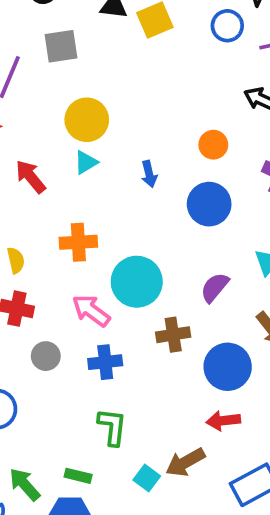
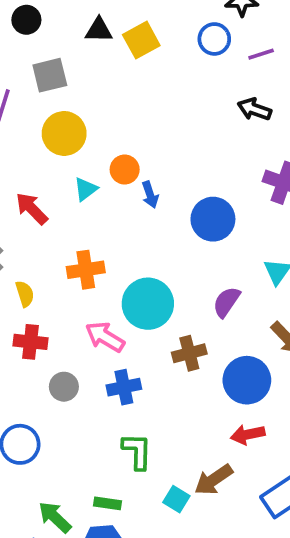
yellow circle: (87, 120) -> (64, 133), moved
orange circle: (213, 145) -> (125, 170), moved

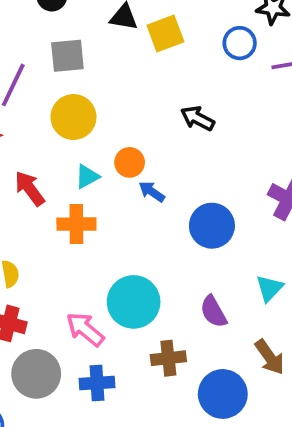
black arrow: (254, 109) -> (198, 118), moved
blue arrow: (150, 195) -> (152, 192), turned 135
orange cross: (86, 270) -> (76, 224), moved
purple semicircle: (226, 302) -> (213, 312), turned -72
gray circle: (64, 387) -> (36, 374), size x1.6

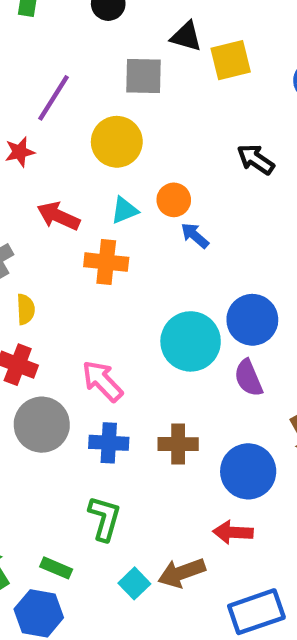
gray square: (67, 56) -> (144, 76), moved
red arrow: (30, 188) -> (58, 216), turned -36
blue circle: (212, 226) -> (252, 320), moved
cyan circle: (134, 302) -> (191, 341), moved
brown cross: (168, 358) -> (178, 444), moved

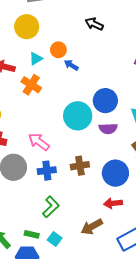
orange cross: (106, 262) -> (31, 85), turned 36
purple semicircle: (248, 378) -> (108, 129), turned -60
green L-shape: (105, 518) -> (51, 207), turned 40
cyan square: (134, 583) -> (55, 239), moved

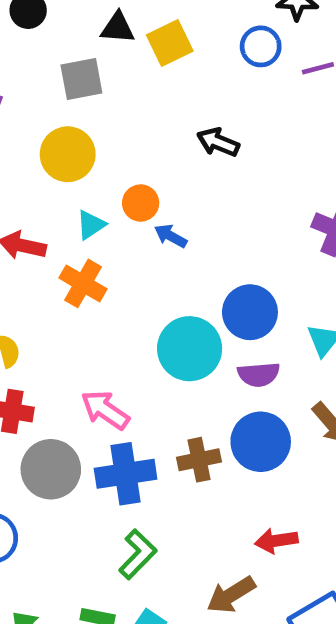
blue cross: (47, 171) -> (126, 474), size x1.4
blue circle: (115, 173) -> (261, 442), moved

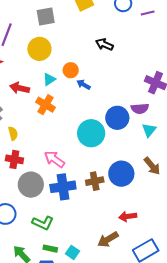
purple semicircle: (259, 374) -> (140, 109), moved
green L-shape: (138, 554) -> (43, 223), moved, turned 70

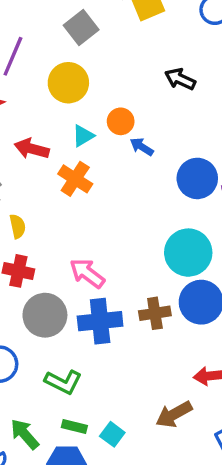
gray square: (46, 17) -> (81, 27), turned -30
blue circle: (117, 118) -> (197, 178), moved
cyan circle: (91, 133) -> (188, 253), moved

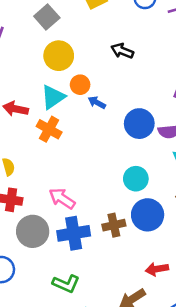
yellow circle: (68, 83) -> (59, 56), moved
cyan triangle: (83, 136) -> (53, 97), size x1.5
cyan circle: (188, 253) -> (136, 179), size x0.7
green L-shape: (63, 382) -> (66, 284), moved

